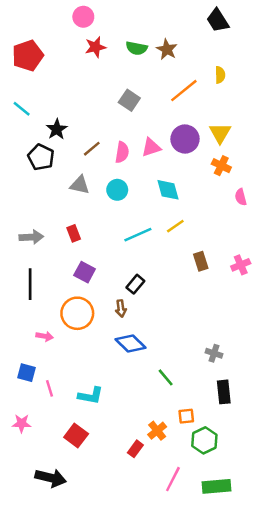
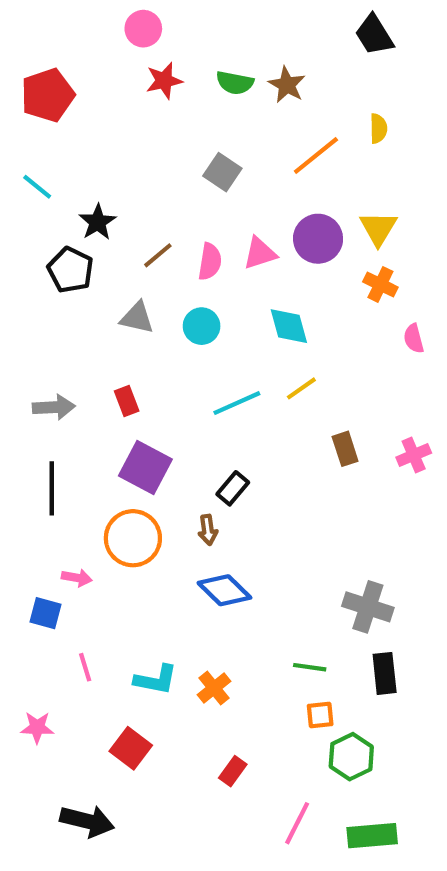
purple square: (85, 272) -> (145, 468), size x1.4
gray cross: (214, 353) -> (368, 607), size x1.6
blue square: (26, 373) -> (46, 613), moved
green line: (166, 377) -> (310, 667), moved, turned -42
orange cross: (157, 431) -> (214, 688), moved

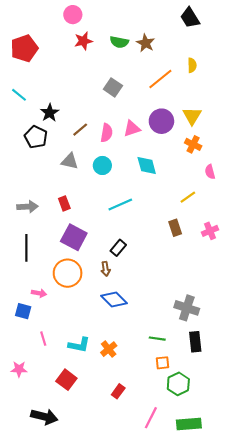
yellow line: (301, 388) -> (188, 197), moved

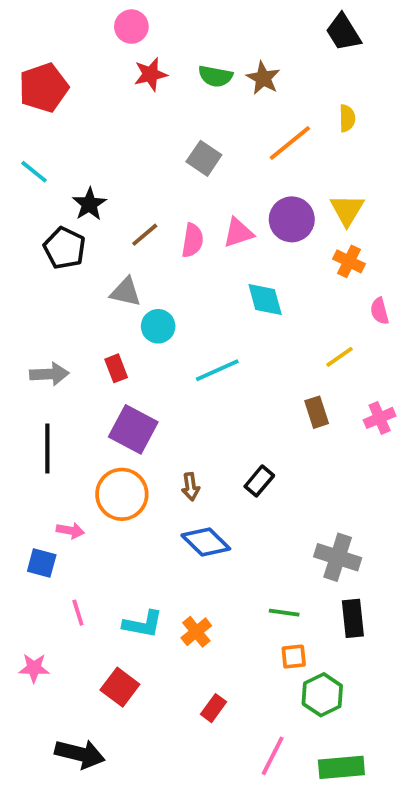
cyan circle: (102, 165) -> (158, 326), moved
black rectangle: (118, 248) -> (259, 481), moved

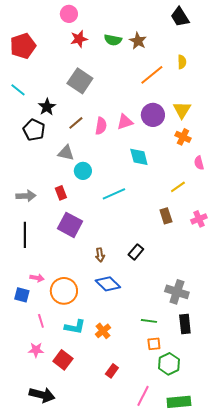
gray square: (204, 158) -> (80, 81), moved, size x1.4
orange circle: (122, 494) -> (64, 291), moved
pink star: (34, 668) -> (36, 350), moved

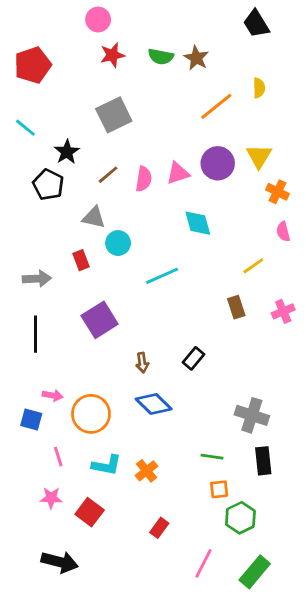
gray square: (80, 81) -> (114, 115), turned 30
orange cross: (183, 137) -> (277, 192), moved
red rectangle: (61, 193) -> (81, 260), moved
purple square: (70, 225) -> (100, 320), turned 30
green rectangle: (179, 402) -> (255, 572), turned -45

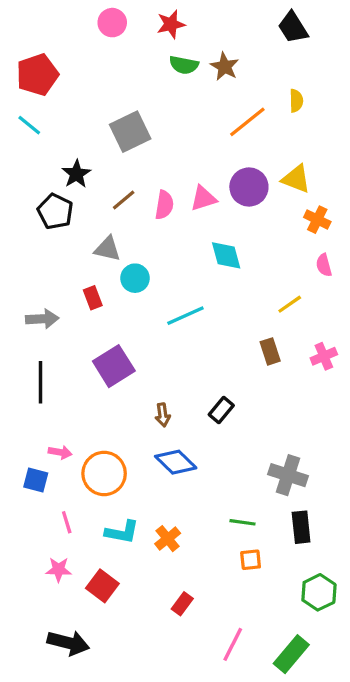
red star: (112, 55) -> (171, 24), moved
cyan line: (25, 128) -> (29, 125), moved
yellow triangle: (259, 156) -> (296, 179), turned -40
green hexagon: (240, 518) -> (319, 592), moved

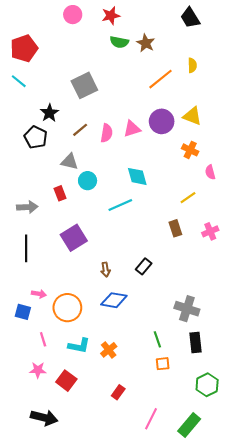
orange cross: (317, 220) -> (190, 150), moved
cyan diamond: (226, 255) -> (137, 176), moved
blue diamond: (176, 462) -> (114, 300), turned -35
green line: (242, 522) -> (157, 339), turned 63

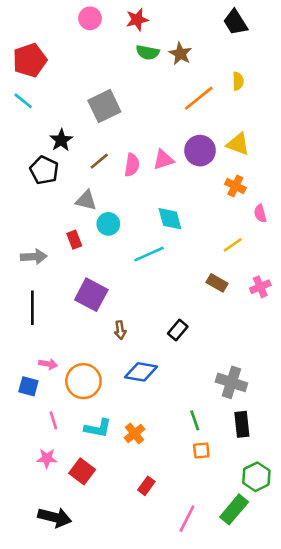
brown rectangle: (175, 228) -> (217, 283), turned -42
purple square: (74, 238) -> (91, 295), turned -30
brown arrow: (106, 270) -> (120, 330), moved
green rectangle: (189, 425) -> (234, 509), moved

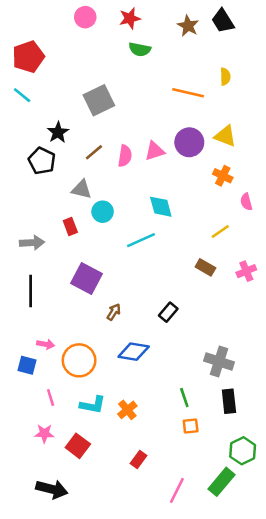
brown star: (180, 54) -> (188, 26), moved
orange line: (199, 98) -> (188, 93), turned 52
brown arrow: (120, 330) -> (114, 312), turned -140

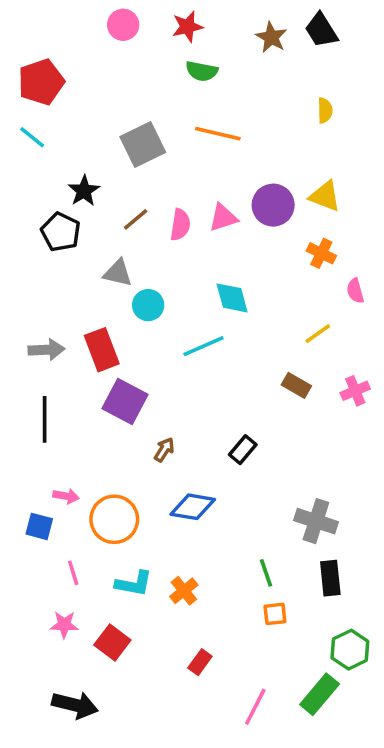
orange line: (188, 93) -> (218, 134), moved
red rectangle: (70, 227) -> (102, 350), moved, size x1.6

